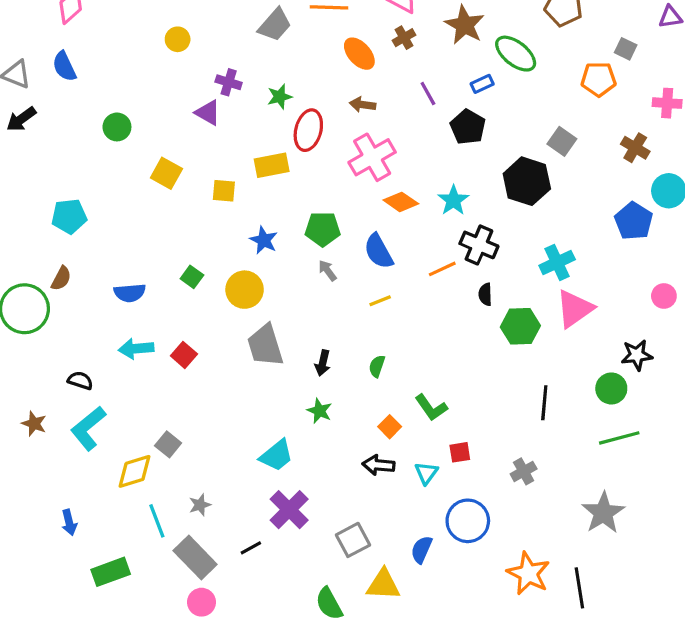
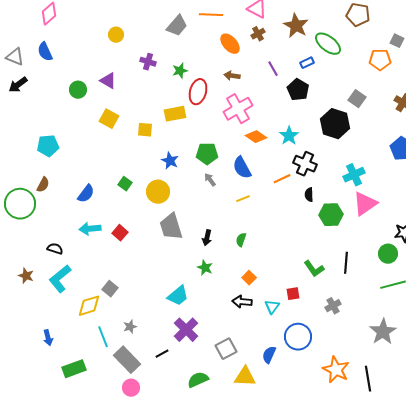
purple triangle: (208, 113) -> (108, 81), moved
blue semicircle: (130, 293) -> (86, 194), turned -48
green L-shape: (431, 408) -> (314, 269), moved
green semicircle: (329, 604) -> (198, 380), moved, turned 95

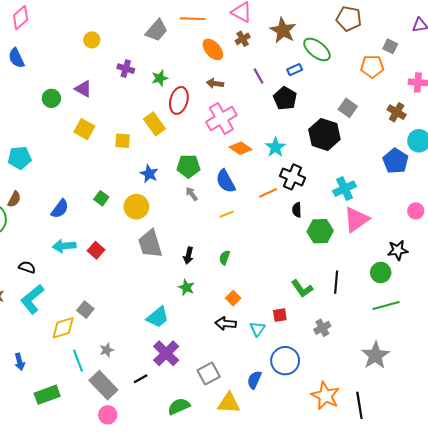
yellow rectangle: (175, 114) -> (154, 124), turned 65

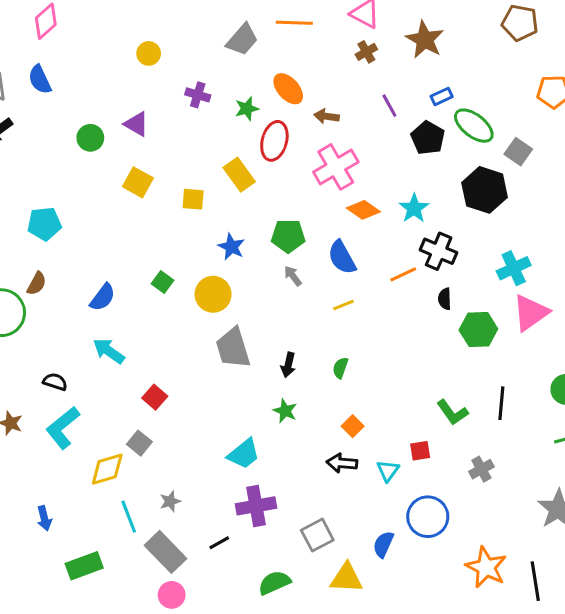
orange ellipse: (213, 49) -> (288, 89), moved
green ellipse: (317, 49) -> (474, 126), moved
cyan arrow: (64, 246) -> (109, 351), turned 40
red square: (96, 250) -> (155, 397), moved
purple cross: (166, 353) -> (256, 506), turned 35

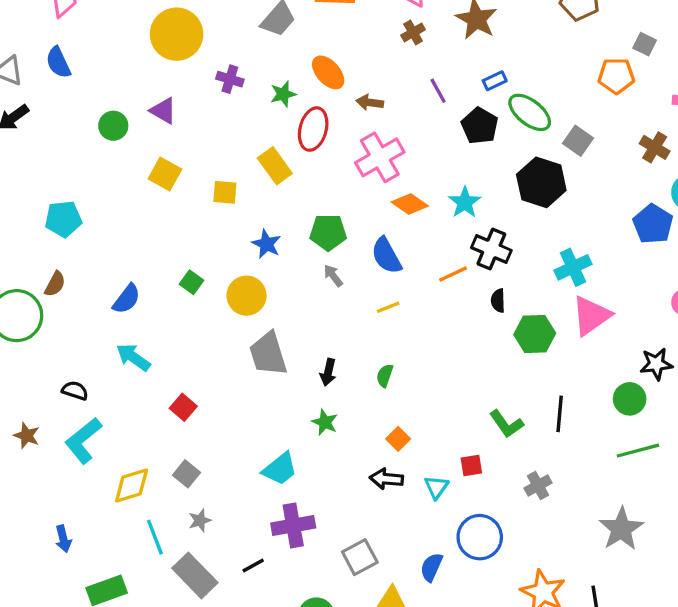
yellow circle: (149, 53) -> (177, 34), size x2.0
gray square: (139, 443) -> (187, 474), moved

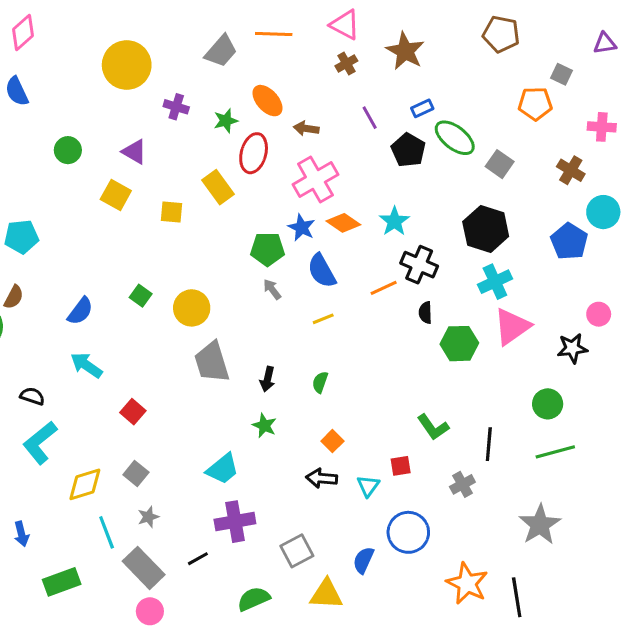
purple triangle: (163, 111) -> (134, 152), moved
black hexagon: (541, 182) -> (486, 229), moved
blue star: (267, 244) -> (302, 227), moved
black star: (656, 364) -> (572, 348), moved
black line: (560, 414) -> (489, 444), moved

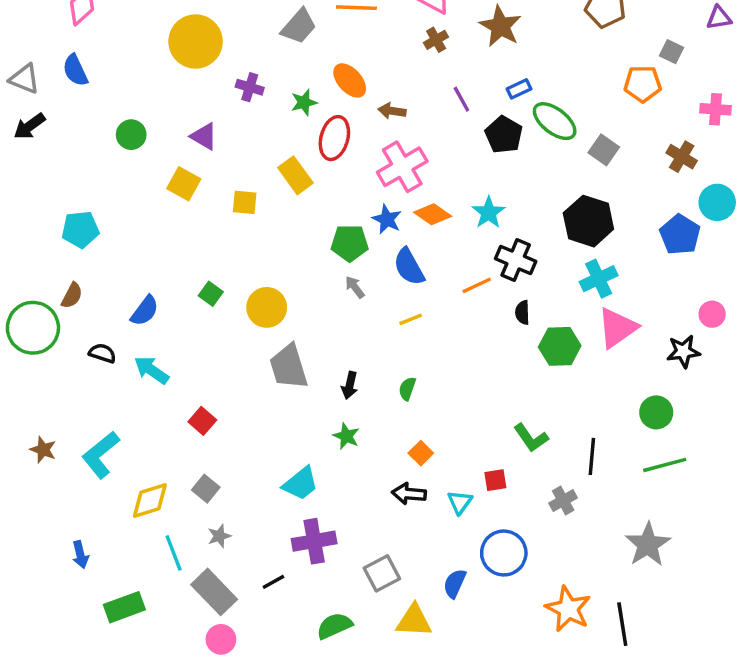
black semicircle: (32, 396) -> (102, 353), moved

